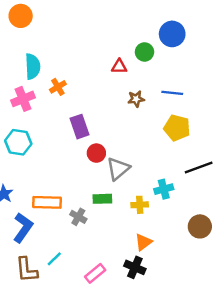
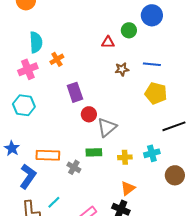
cyan cross: (164, 189) -> (152, 153), moved

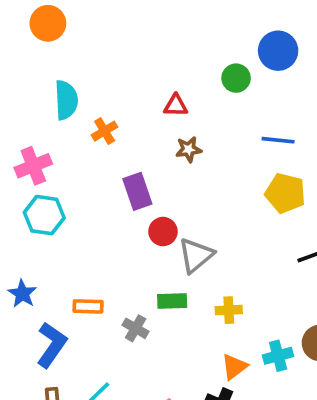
red triangle: (108, 42) -> (176, 105), moved
pink cross: (28, 69) -> (33, 166), moved
brown star: (122, 69) -> (189, 149), moved
cyan cross: (152, 153) -> (278, 356), moved
orange rectangle: (48, 155) -> (88, 306), size x0.7

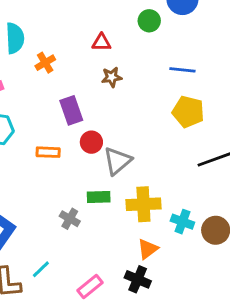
orange rectangle: (88, 306) -> (48, 152), moved
yellow cross: (229, 310) -> (143, 204), size x1.6
cyan cross: (278, 356) -> (182, 222), moved, turned 35

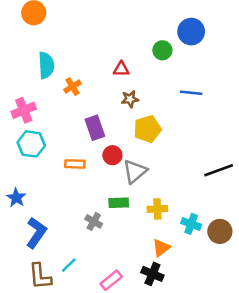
yellow pentagon: (188, 112) -> (147, 129), moved, turned -30
yellow cross: (143, 204) -> (157, 209), size x0.7

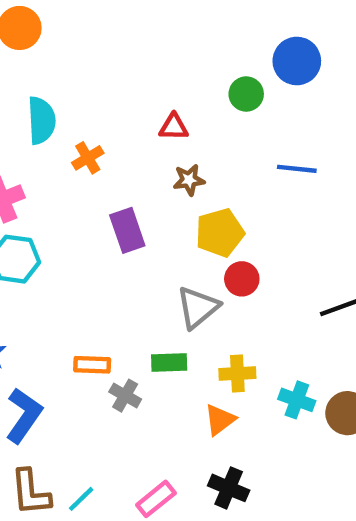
red circle: (112, 155) -> (242, 279), moved
orange rectangle: (75, 164) -> (92, 365), moved
orange triangle: (161, 248) -> (220, 420), moved
cyan line: (69, 265) -> (81, 499), moved

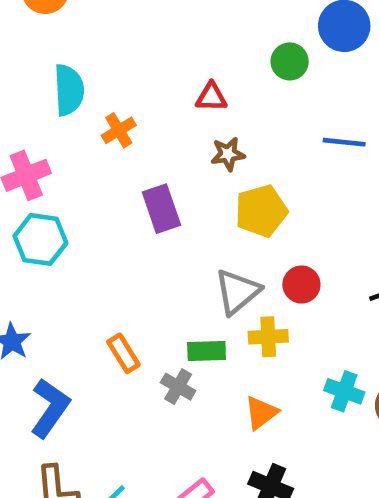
red circle: (242, 279) -> (301, 285), moved
orange rectangle: (92, 365) -> (123, 353), turned 56
yellow cross: (237, 374) -> (268, 337), moved
gray cross: (125, 396) -> (178, 387), moved

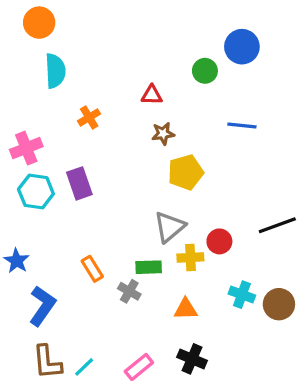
cyan semicircle: (69, 90) -> (55, 71), moved
purple rectangle: (161, 209) -> (79, 183), moved
red circle: (301, 285) -> (219, 241), moved
orange triangle: (261, 413) -> (186, 309), turned 35

